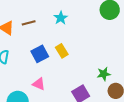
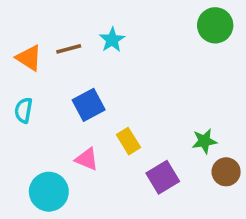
cyan star: (61, 18) -> (112, 40), moved
yellow rectangle: (62, 51) -> (128, 141), moved

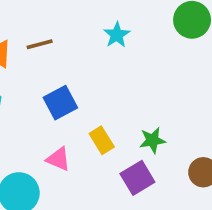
cyan star: (112, 40) -> (117, 35), moved
green star: (204, 141) -> (153, 140), moved

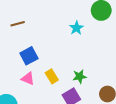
cyan star: (117, 35) -> (76, 28), moved
pink triangle: (58, 159) -> (28, 79), moved

